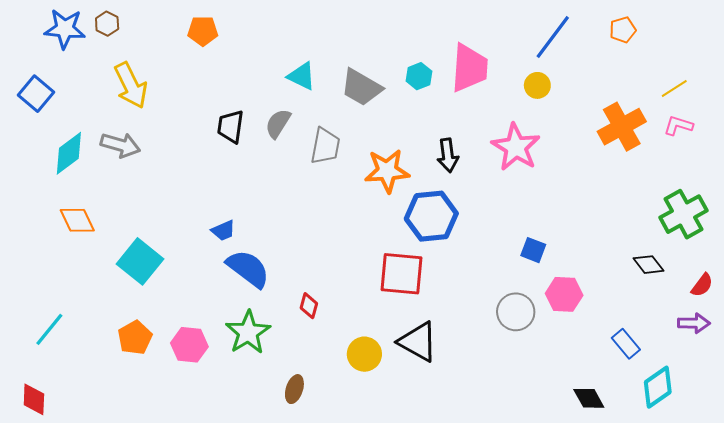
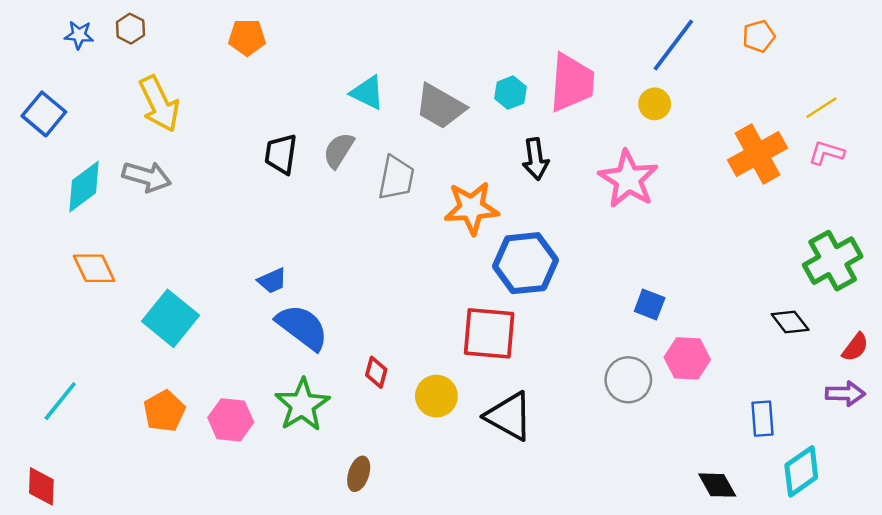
blue star: (65, 29) -> (79, 35), size x0.6
black arrow: (448, 155) -> (535, 159), moved
blue rectangle: (626, 344) -> (762, 419), turned 36
yellow circle: (364, 354) -> (436, 396), moved

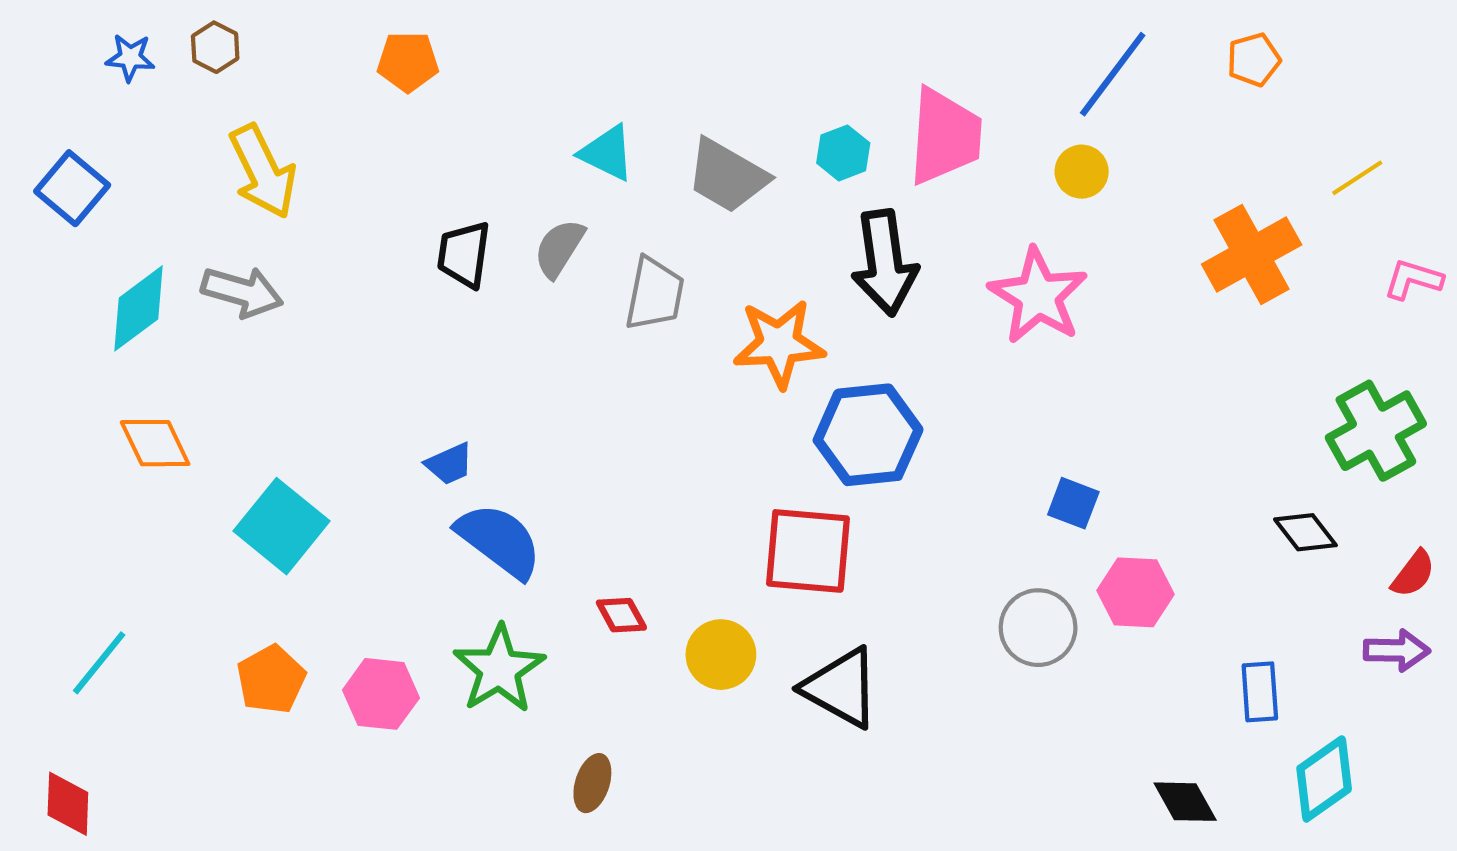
pink L-shape: (826, 153) -> (1413, 279), moved
black arrow: (535, 159) -> (885, 263), size x1.5
red diamond: (376, 372) -> (621, 615), turned -44

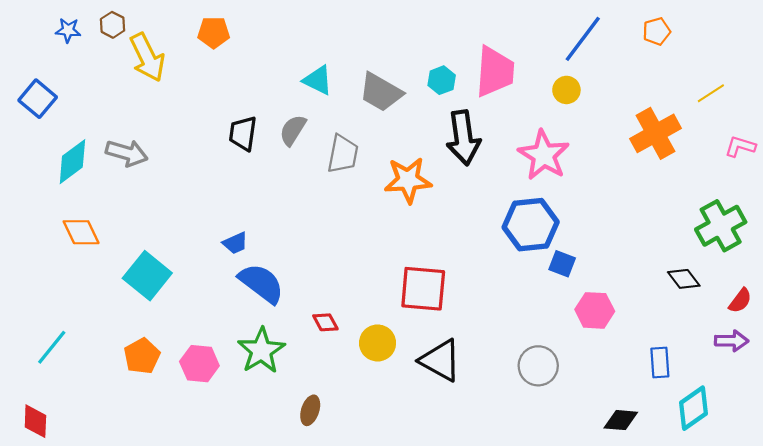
yellow arrow: (263, 172) -> (147, 57), moved
blue hexagon: (868, 435) -> (531, 225), moved
gray circle: (1038, 628) -> (538, 366), moved
black diamond: (1185, 802) -> (621, 420), turned -56

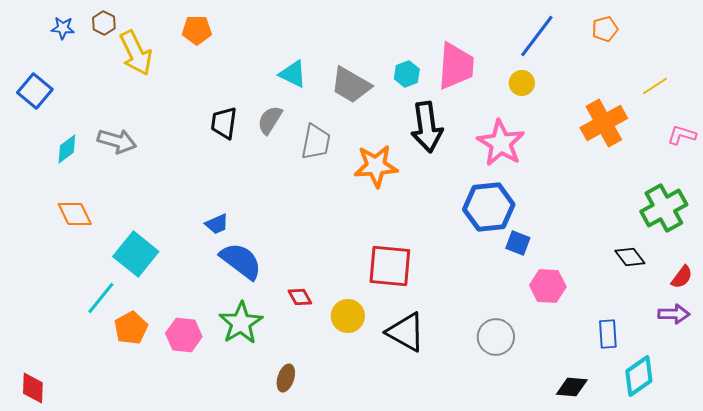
cyan diamond: (72, 162) -> (67, 149), size x0.7
cyan line: (52, 347) -> (101, 298), moved

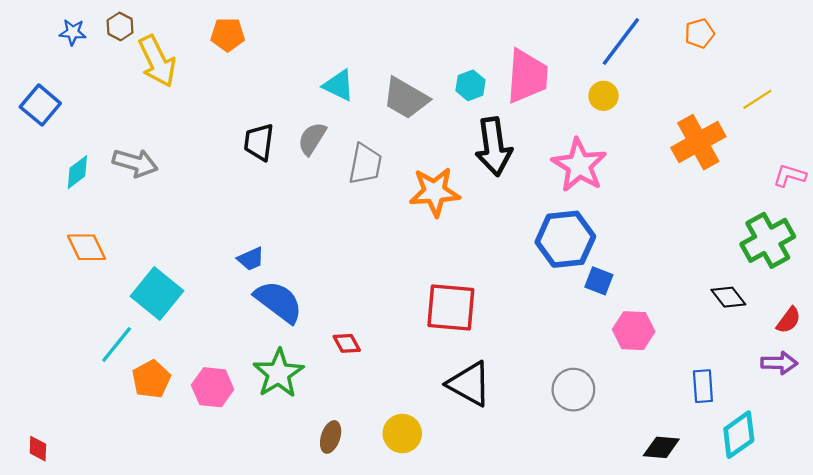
pink L-shape: (682, 135) -> (790, 176), moved
yellow circle: (348, 316) -> (402, 434), moved
red diamond: (33, 388) -> (38, 449), size x0.7

